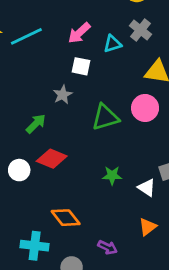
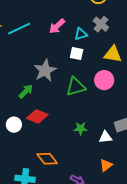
white square: (81, 66) -> (77, 54), moved
gray star: (63, 95) -> (45, 70), size x1.6
white triangle: (147, 188) -> (105, 137), turned -40

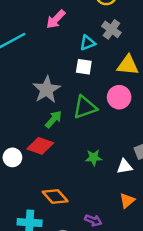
pink arrow: (57, 26) -> (56, 19), moved
green arrow: (26, 91) -> (53, 119), moved

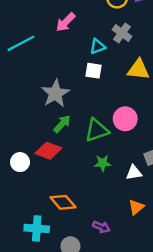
pink circle: (119, 97) -> (125, 119), moved
green triangle: (85, 107) -> (97, 130), moved

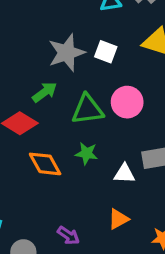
white square: (94, 71) -> (106, 52), moved
gray star: (55, 93) -> (67, 53), moved
orange diamond: (63, 202) -> (45, 164), moved

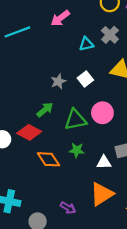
white square: (106, 52) -> (85, 79), turned 35
gray star: (67, 53) -> (58, 81), size x0.6
orange triangle: (118, 219) -> (102, 194), size x1.6

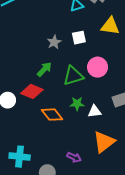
white square: (85, 79) -> (79, 38), turned 32
white triangle: (104, 162) -> (95, 111), moved

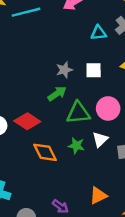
green arrow: (44, 69) -> (57, 94), moved
white triangle: (95, 111) -> (100, 139), moved, turned -48
orange triangle: (104, 142) -> (98, 196), size x0.7

